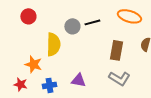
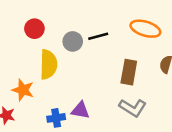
red circle: (28, 16) -> (34, 29), moved
blue cross: (49, 85) -> (56, 118), moved

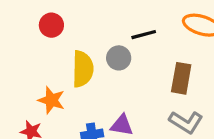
red circle: (34, 29) -> (51, 25), moved
gray circle: (73, 41) -> (119, 58), moved

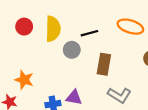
yellow semicircle: (83, 69) -> (53, 29), moved
brown rectangle: (181, 78) -> (104, 64), moved

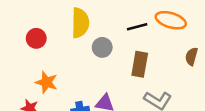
red circle: (24, 27) -> (36, 38), moved
black line: (89, 33) -> (137, 27), moved

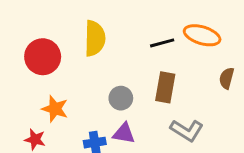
red circle: (36, 38) -> (43, 57), size x1.5
gray circle: (102, 47) -> (121, 98), moved

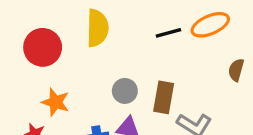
orange ellipse: (202, 35) -> (210, 25), turned -40
brown rectangle: (165, 87) -> (164, 97), moved

